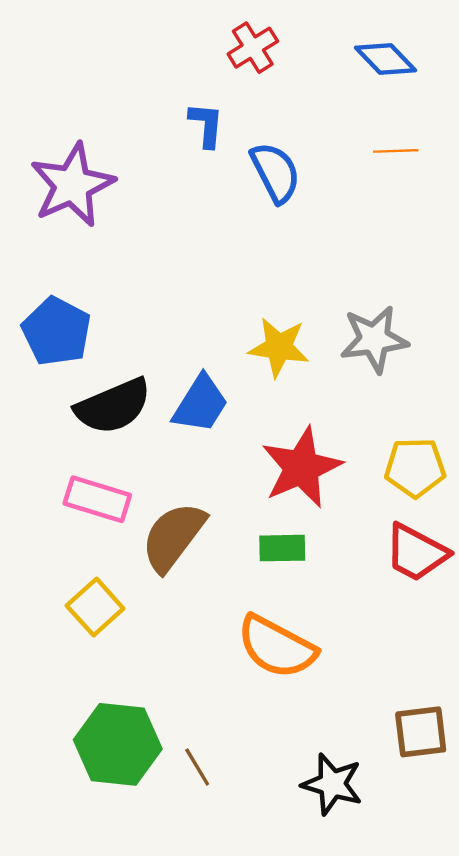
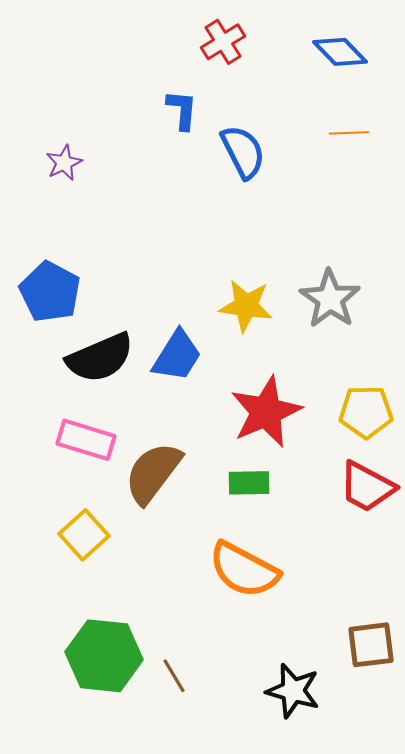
purple star: (72, 185) -> (64, 163), size x0.5
gray star: (374, 339) -> (330, 299), turned -30

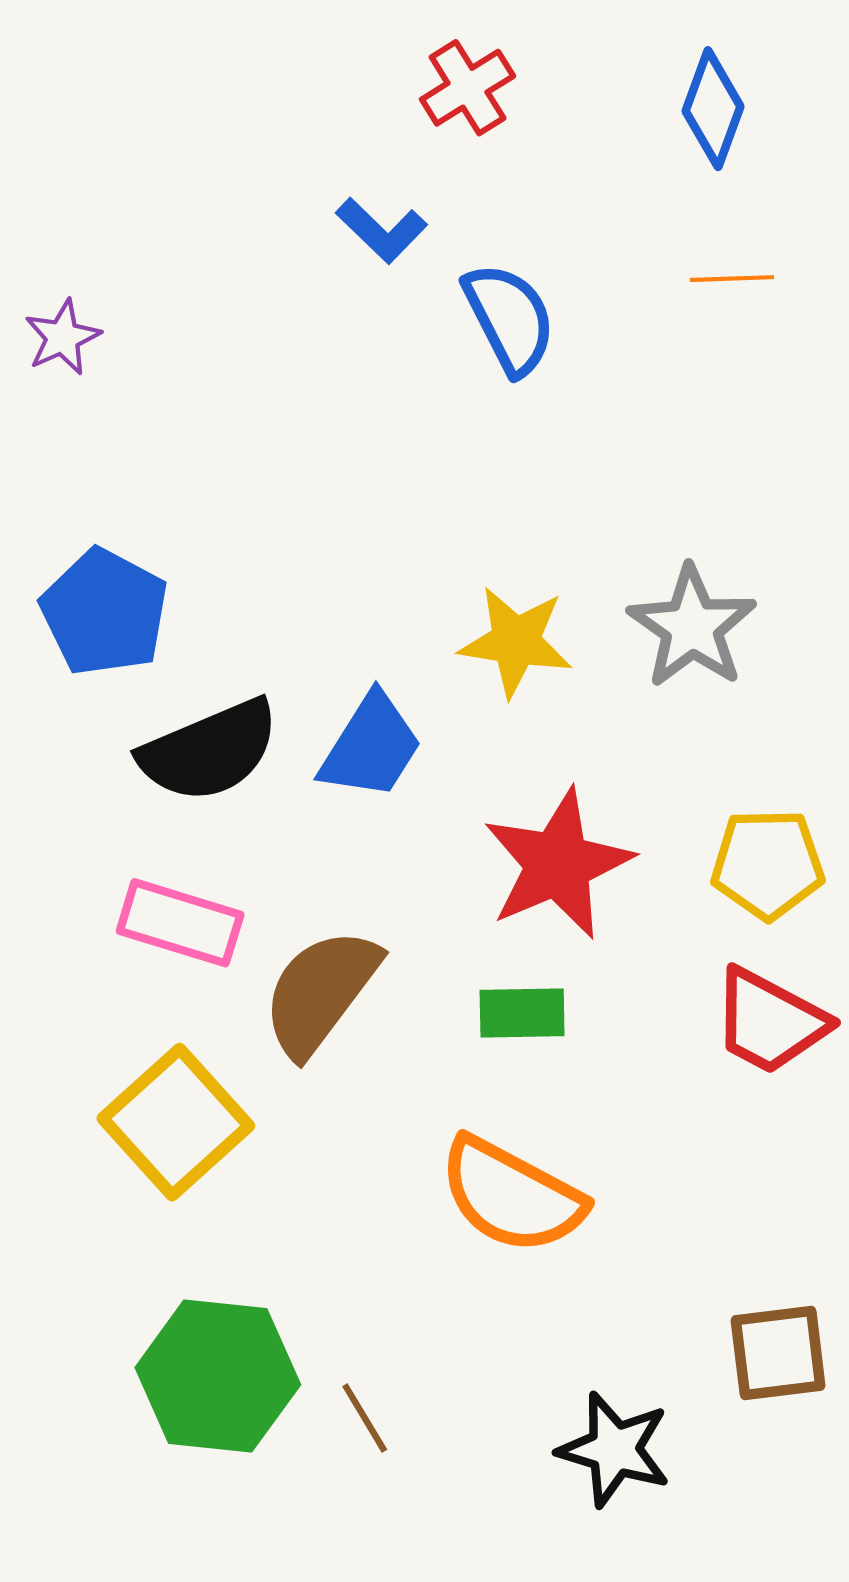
blue diamond: (340, 52) -> (713, 109), turned 64
blue L-shape: (182, 110) -> (381, 230), turned 129
purple star: (64, 163) -> (63, 337), moved
yellow square: (84, 535) -> (176, 1122), size x1.4

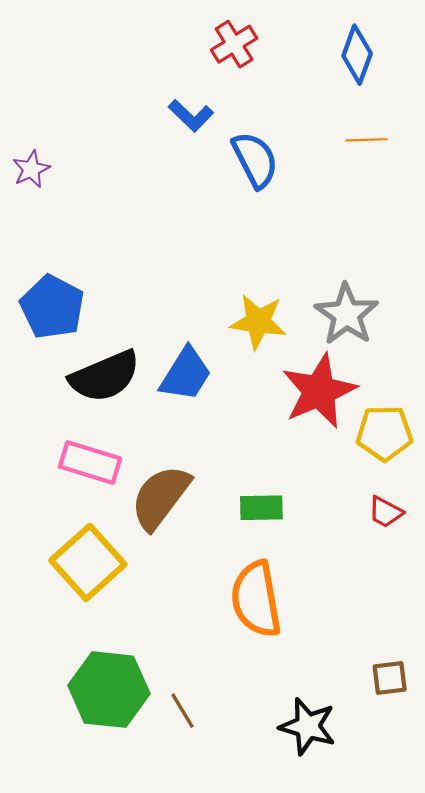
red star: (558, 864) -> (319, 391), moved
red trapezoid: (770, 1021) -> (385, 512), size x0.6
orange semicircle: (512, 1196) -> (256, 599), turned 52
brown square: (778, 1353) -> (390, 678), size x0.7

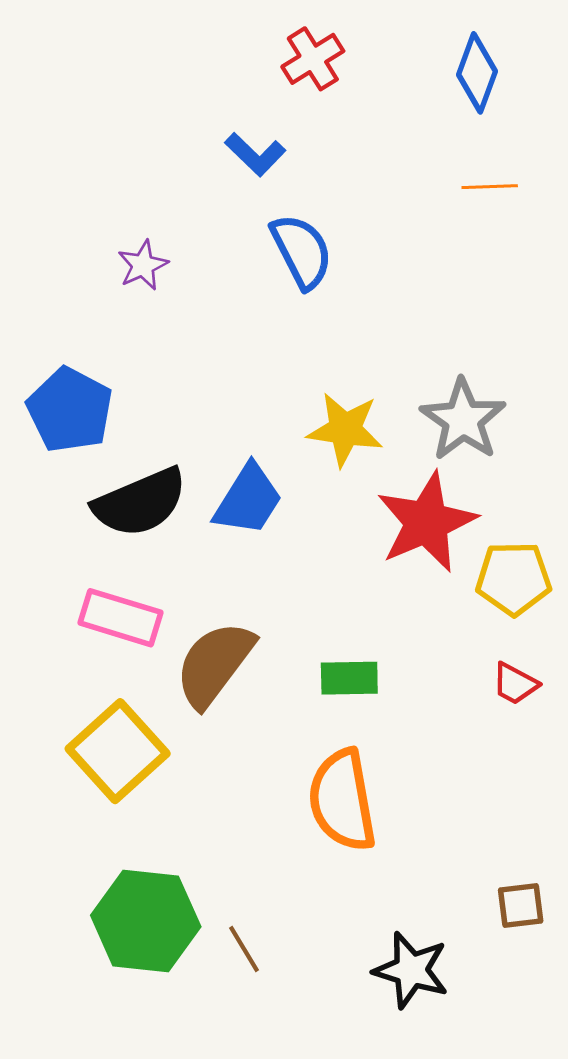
blue semicircle: (255, 160) -> (302, 251), moved
purple star: (31, 169) -> (143, 265), moved

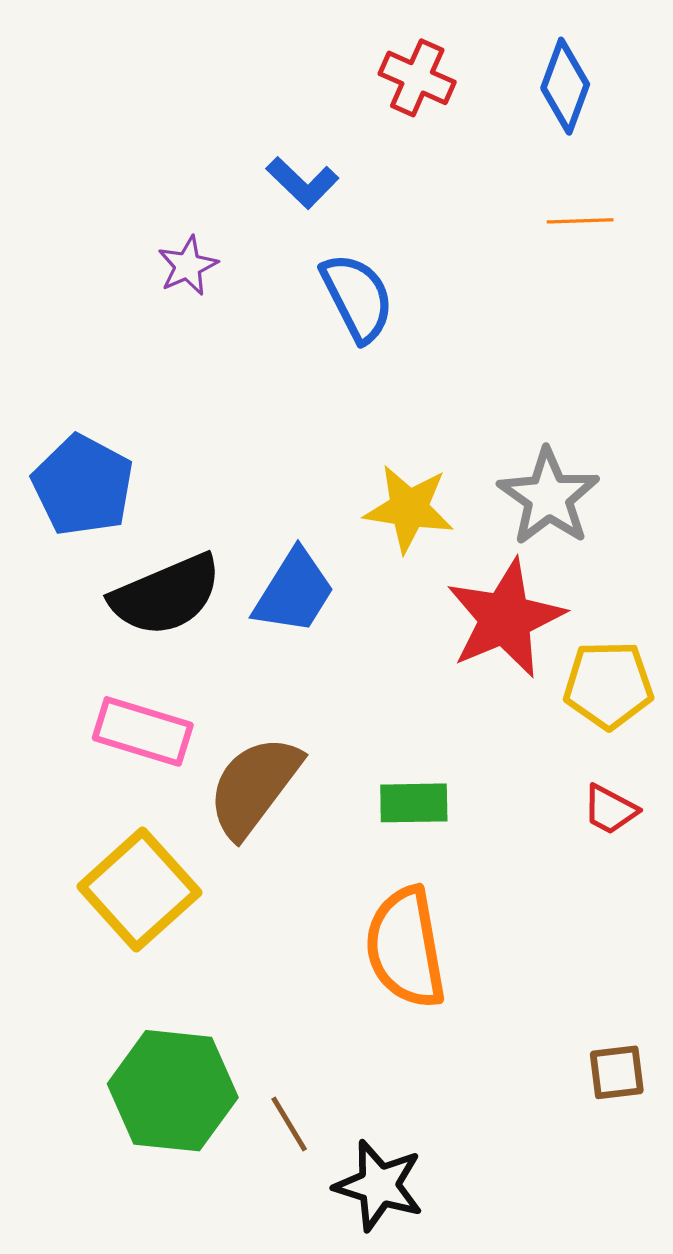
red cross: (313, 59) -> (417, 78), moved, turned -34
purple star: (143, 265) -> (188, 266), moved
black star: (411, 970) -> (379, 1185), moved

